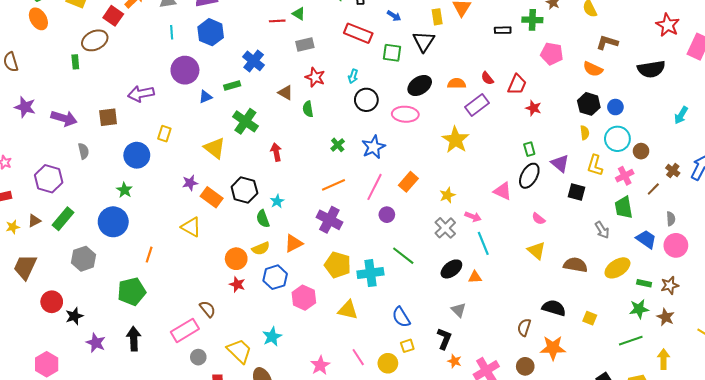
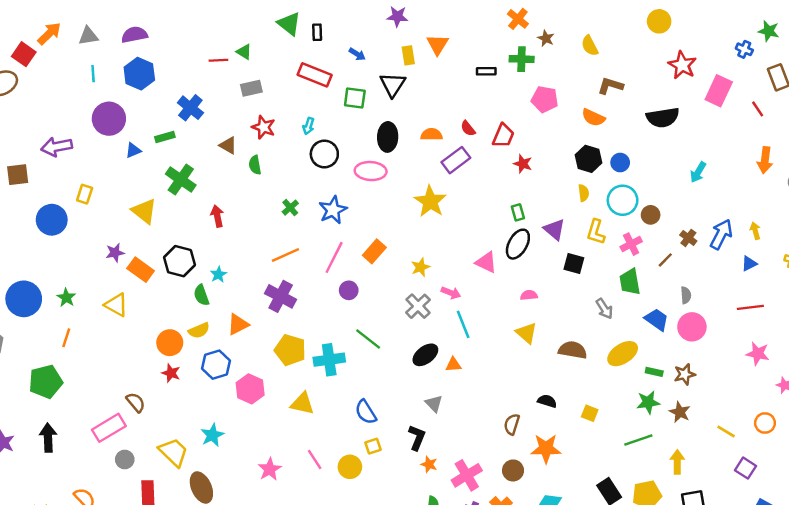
black ellipse: (420, 86) -> (388, 137), turned -55
green star: (124, 190) -> (66, 298), moved
pink semicircle: (539, 219) -> (529, 295), turned 136
black semicircle: (554, 308) -> (547, 401), size x0.7

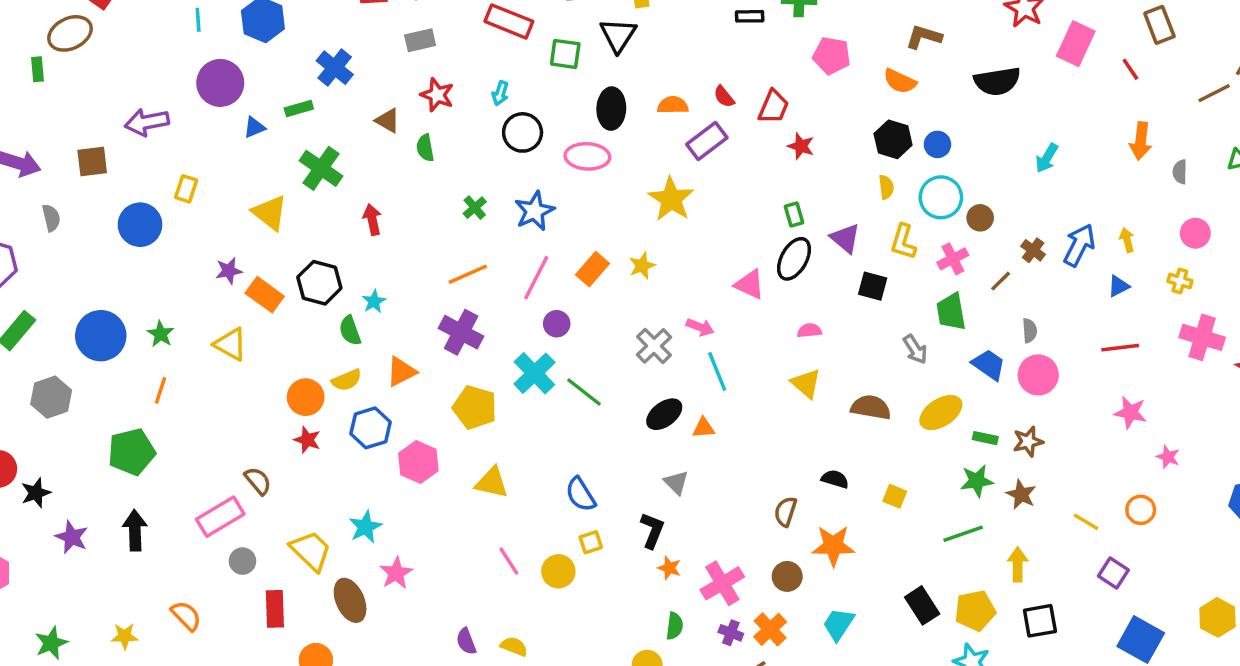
yellow star: (421, 267) -> (642, 266), moved
cyan cross: (329, 360) -> (534, 373), moved, turned -36
pink star: (270, 469) -> (396, 573), moved

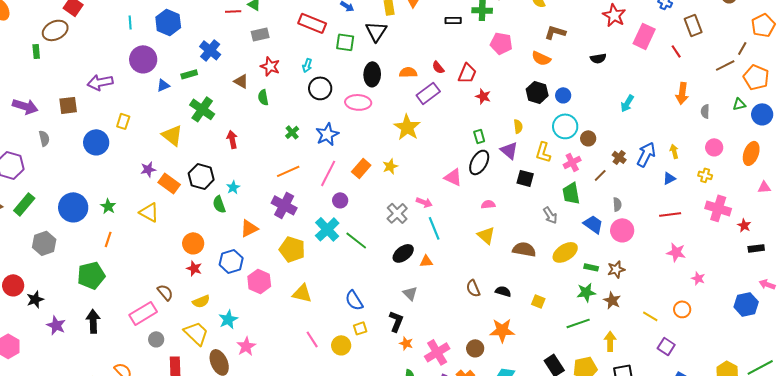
black semicircle: (997, 81) -> (598, 58), size x0.6
yellow semicircle: (886, 187) -> (518, 126), moved
yellow semicircle: (347, 380) -> (201, 301), moved
brown semicircle: (785, 512) -> (473, 288), moved, turned -42

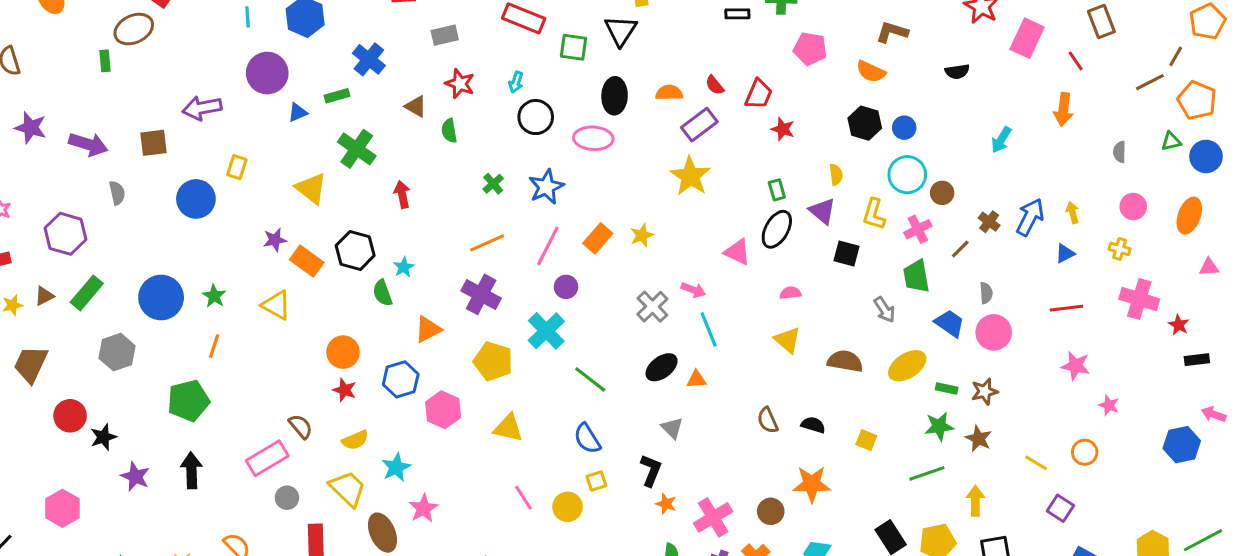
orange arrow: (682, 93) -> (1063, 109), moved
yellow star: (407, 127) -> (690, 176), moved
green line: (356, 240) -> (590, 379), moved

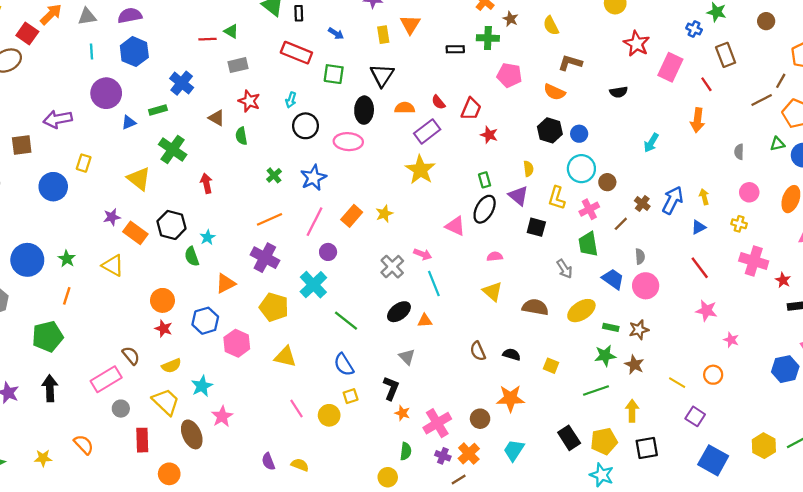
black triangle: (621, 31) -> (382, 75), moved
red line: (1066, 308) -> (700, 268), turned 60

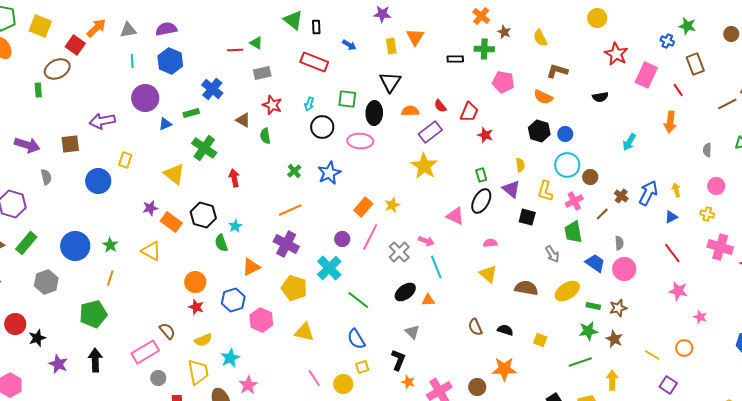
green square: (334, 74) -> (347, 99), moved
pink line: (315, 222) -> (370, 237), moved
yellow trapezoid: (166, 402) -> (198, 372), turned 36

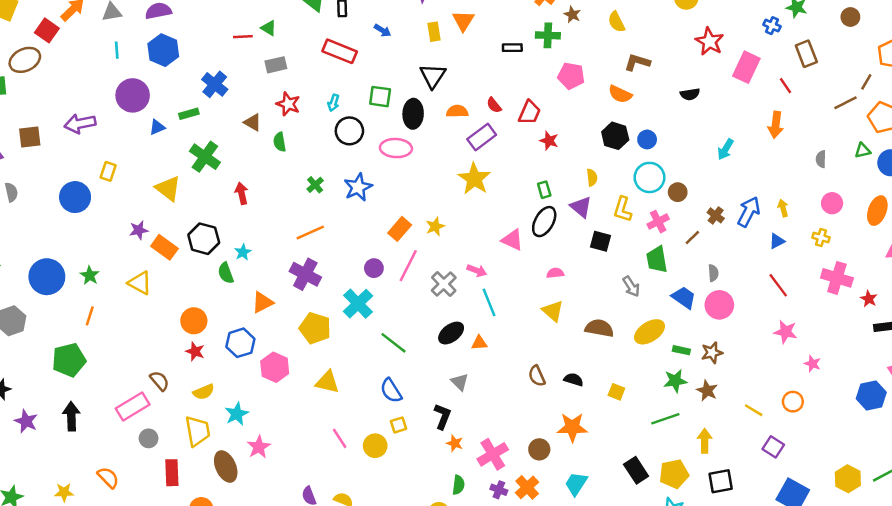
brown square: (70, 144) -> (30, 137), moved

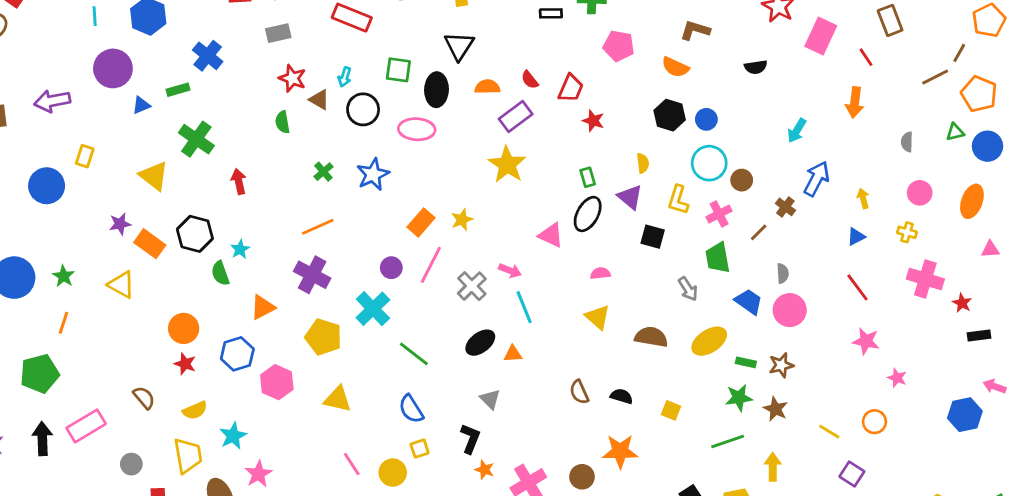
brown triangle: (253, 122) -> (319, 100), moved
blue arrow: (749, 212) -> (817, 179), moved
pink rectangle: (133, 407) -> (86, 426), moved

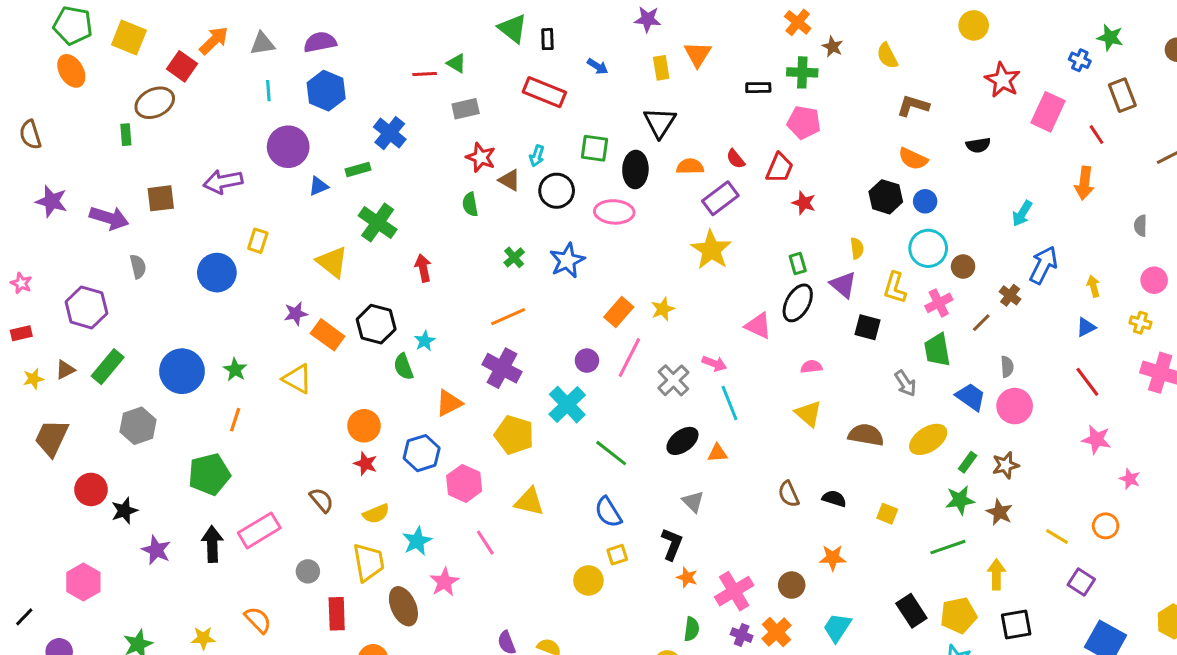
pink pentagon: (619, 46) -> (804, 122), moved
orange semicircle: (675, 67) -> (913, 159), moved
green rectangle: (746, 362) -> (968, 462), turned -66
orange star: (620, 451) -> (833, 558), size x0.7
pink line: (352, 464) -> (485, 543), moved

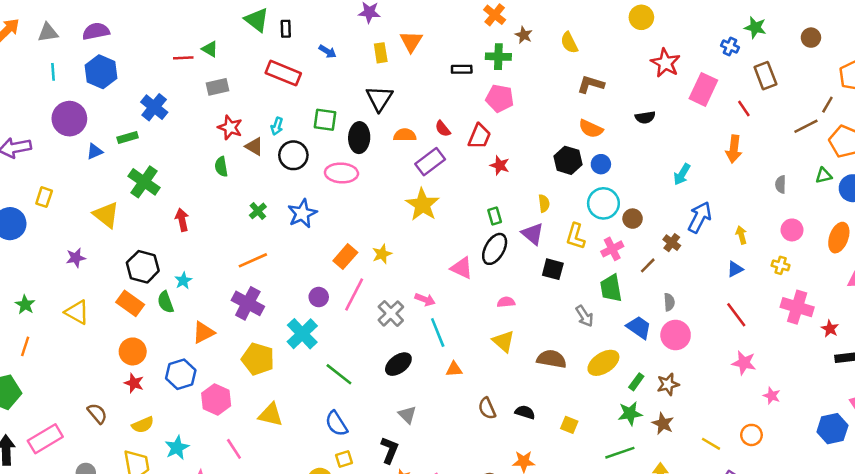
orange rectangle: (328, 335) -> (130, 303), moved
orange triangle: (717, 453) -> (454, 369), moved

